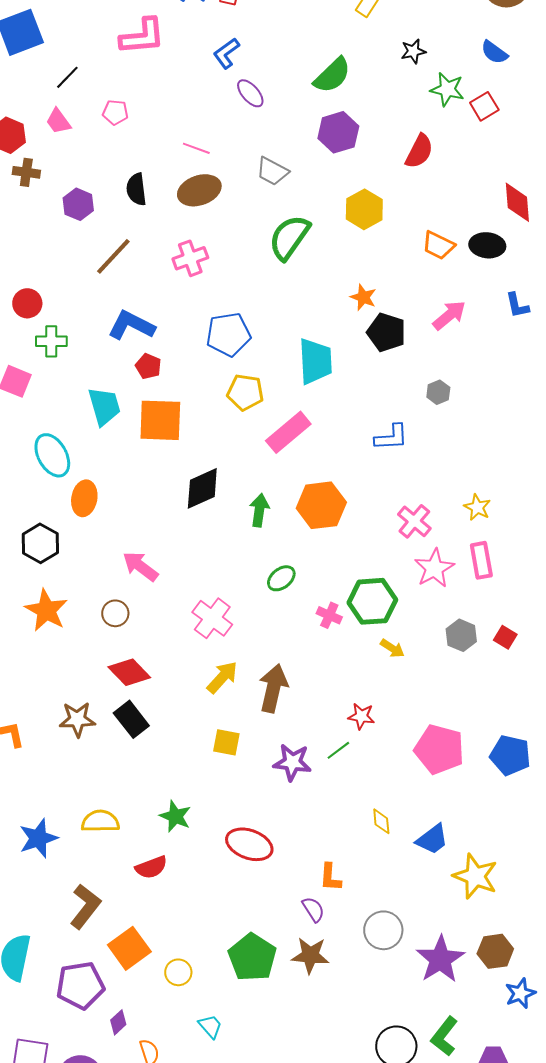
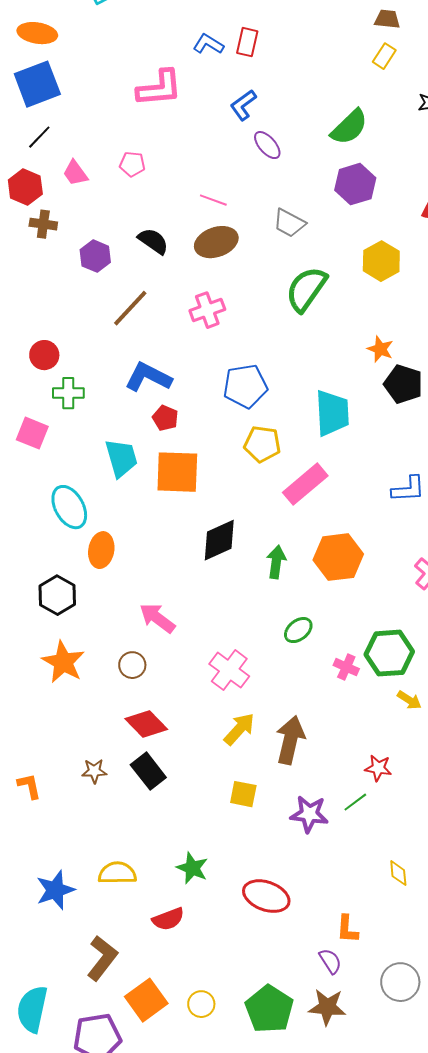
black line: (67, 77) -> (39, 137), moved
black semicircle: (136, 189) -> (153, 241), turned 132
brown star: (77, 719) -> (94, 771), size x0.7
yellow circle: (178, 972) -> (201, 1004), moved

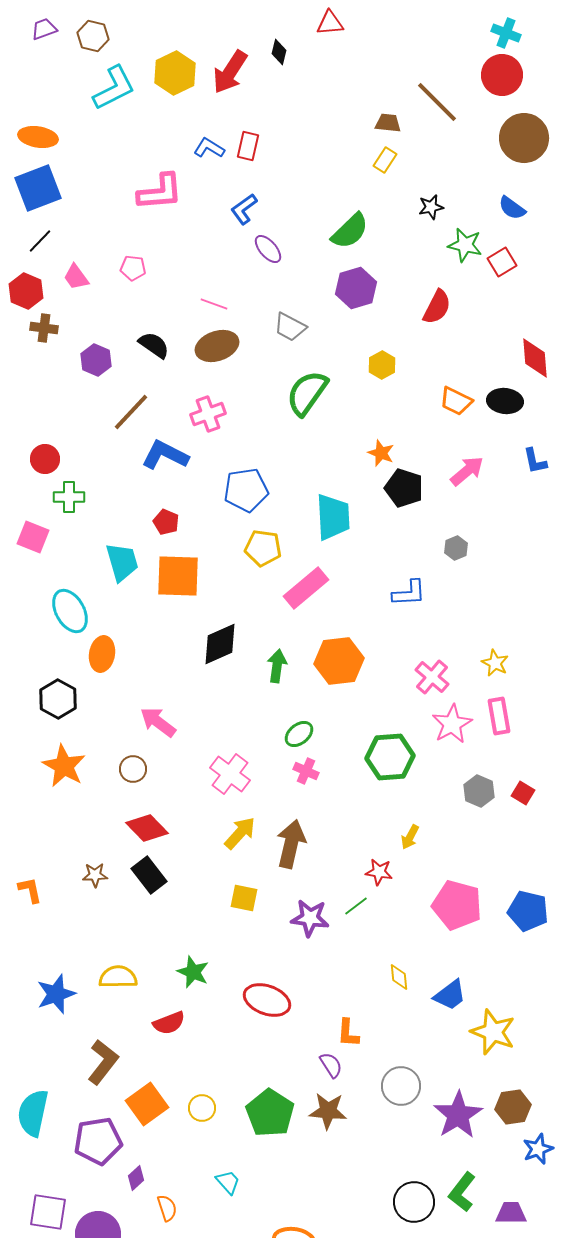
yellow hexagon: (381, 261) -> (382, 365), size x0.7
blue L-shape: (148, 377) -> (165, 455), moved
pink cross: (346, 667) -> (306, 771), moved
yellow arrow: (409, 700) -> (410, 837), moved, turned 85

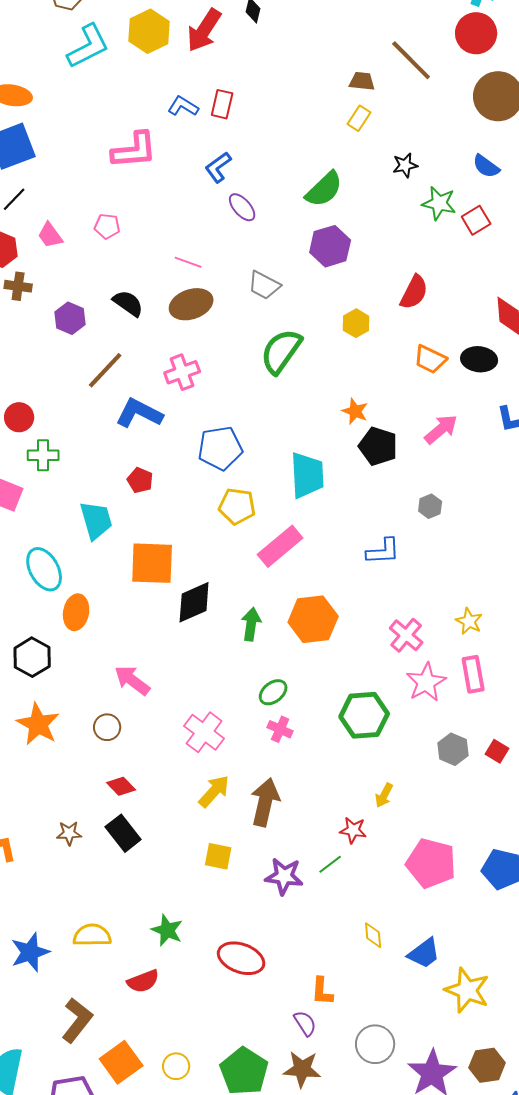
red semicircle: (437, 307) -> (414, 292), moved
orange square: (178, 576) -> (152, 563), moved
red diamond: (147, 828) -> (121, 786), size x0.7

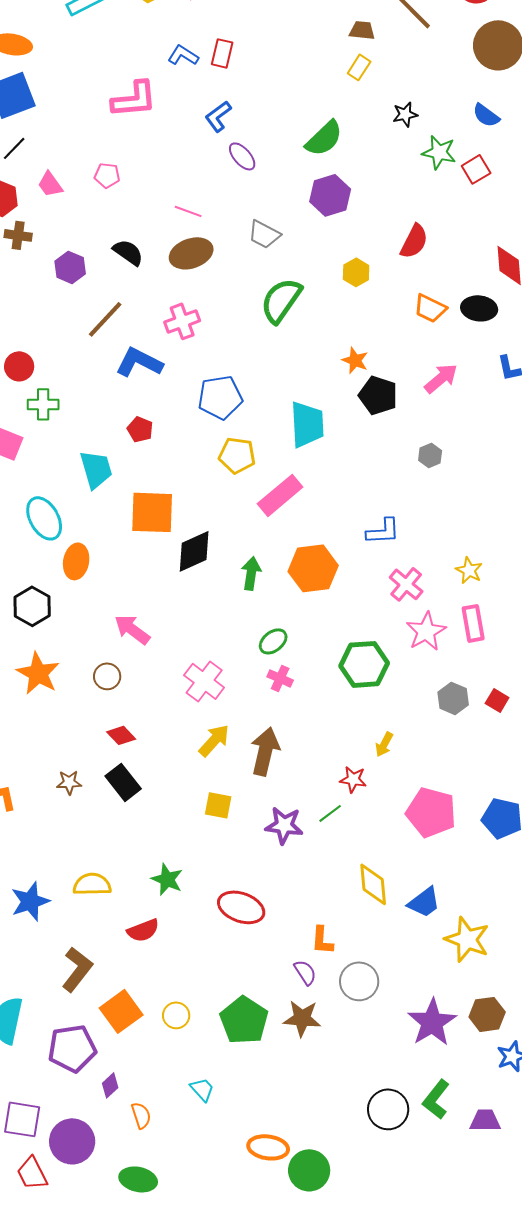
blue L-shape: (383, 551) -> (383, 531), moved
yellow diamond: (373, 935) -> (373, 884), size x1.6
gray circle: (375, 1044) -> (359, 981), moved

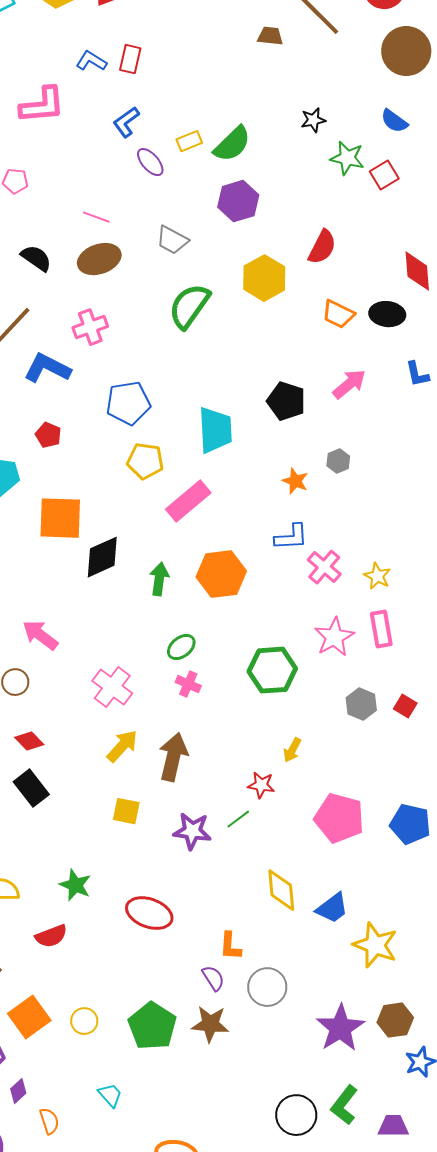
yellow rectangle: (359, 67) -> (189, 141), moved, turned 35
yellow hexagon: (356, 272) -> (264, 278), size x1.6
orange star: (355, 360) -> (295, 481), moved
pink cross: (406, 584) -> (324, 567), moved

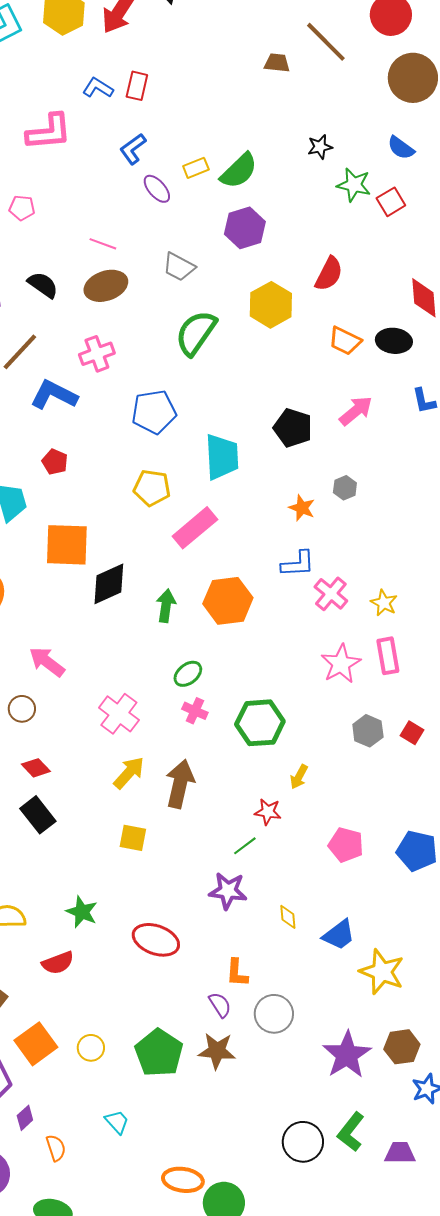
blue pentagon: (128, 403) -> (154, 412), moved
green hexagon: (272, 670) -> (260, 723), moved
pink pentagon: (339, 818) -> (346, 845), size x0.7
purple star: (192, 831) -> (228, 891), moved
yellow diamond: (281, 890) -> (288, 917), size x0.6

